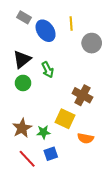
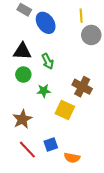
yellow line: (71, 24) -> (81, 16), moved
black triangle: (22, 59) -> (22, 51), turned 42
green star: (43, 132) -> (44, 91), moved
orange semicircle: (86, 138) -> (72, 158), moved

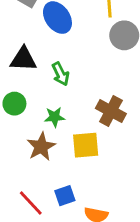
green circle: (23, 75) -> (14, 104), moved
yellow square: (65, 110) -> (86, 145), turned -30
brown star: (22, 119) -> (41, 147), moved

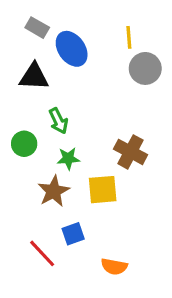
black triangle: (23, 59) -> (34, 77), moved
green arrow: (60, 74) -> (58, 121), moved
blue square: (65, 196) -> (73, 234), moved

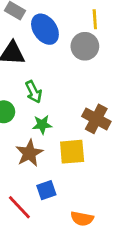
gray circle: (145, 68) -> (85, 46), moved

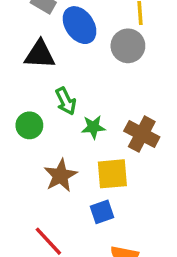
green star: (42, 125) -> (93, 127), moved
blue square: (46, 190) -> (102, 212), moved

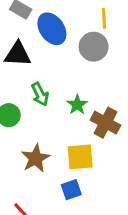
green star: (93, 127) -> (77, 105), moved, turned -30

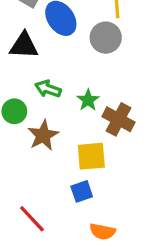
green arrow: (40, 94) -> (48, 89), turned 135
brown star: (36, 158) -> (43, 135), moved

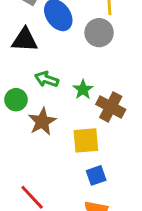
blue square: (82, 191) -> (96, 175), moved

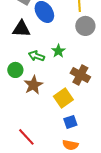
gray circle: (99, 33) -> (85, 26), moved
green star: (83, 89) -> (58, 51), moved
yellow square: (86, 140) -> (63, 98), turned -30

